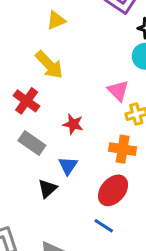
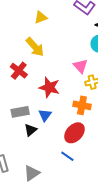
red star: (73, 124) -> (49, 87), size x1.5
gray rectangle: (32, 143) -> (20, 112), moved, turned -48

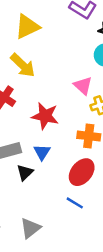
yellow triangle: (41, 17) -> (27, 27), size x1.5

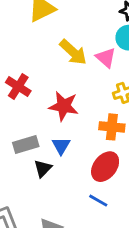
yellow arrow: (23, 65) -> (73, 52), moved
pink triangle: (83, 86) -> (106, 58), moved

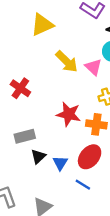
red star: (64, 106) -> (69, 114), moved
blue triangle: (61, 146) -> (60, 163), moved

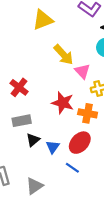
pink triangle: (93, 67) -> (82, 71), moved
red cross: (20, 88) -> (19, 87), moved

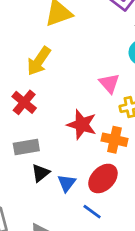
yellow arrow: (63, 55) -> (39, 61), moved, turned 75

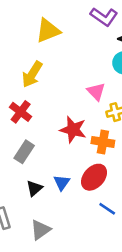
gray rectangle: (26, 147) -> (24, 152), turned -45
black triangle: (41, 173) -> (34, 188), moved
blue line: (92, 212) -> (107, 209), moved

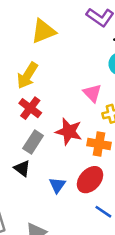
red cross: (21, 112) -> (30, 108), moved
gray rectangle: (24, 152) -> (33, 142), moved
black triangle: (34, 188) -> (22, 168), moved, turned -42

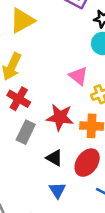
black triangle: (22, 168) -> (54, 158), moved
blue triangle: (57, 185) -> (57, 190), moved

